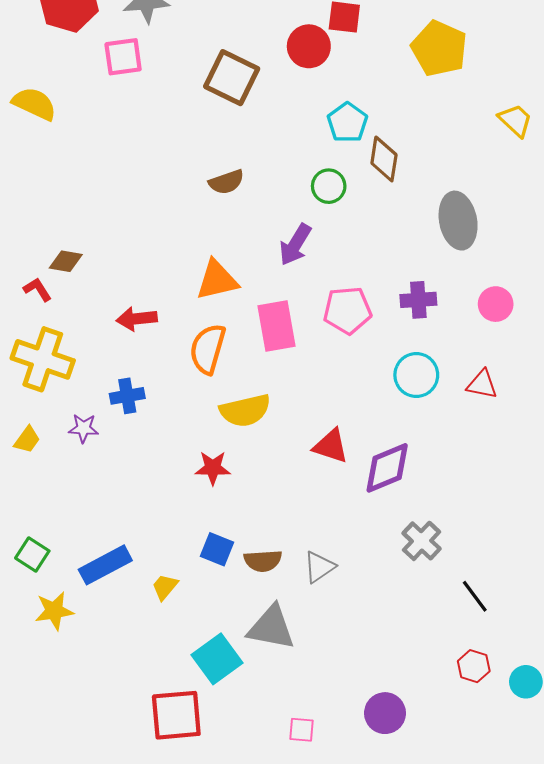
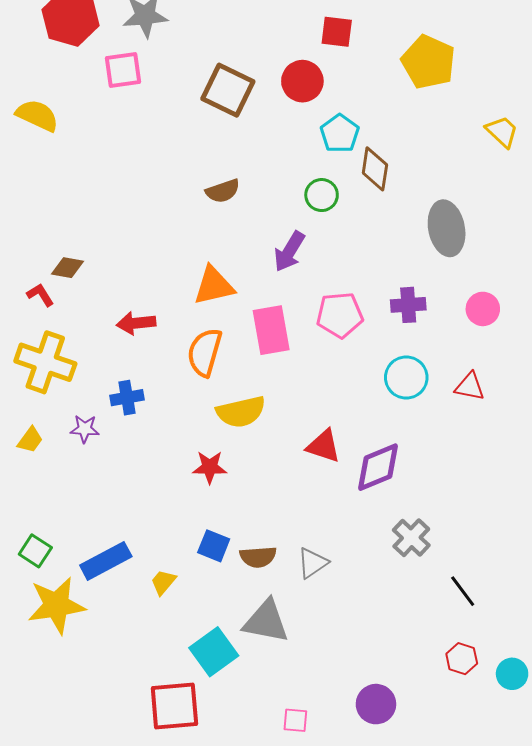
red circle: (309, 46) -> (302, 81), moved
yellow star: (54, 611) -> (56, 605), size x1.5

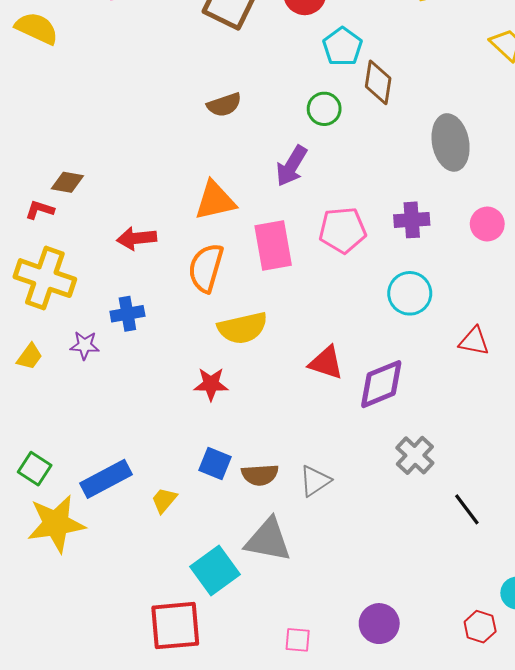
red L-shape: (40, 295) -> (40, 210), turned -40
red triangle: (470, 387) -> (474, 341), moved
red hexagon: (462, 659) -> (480, 627), moved

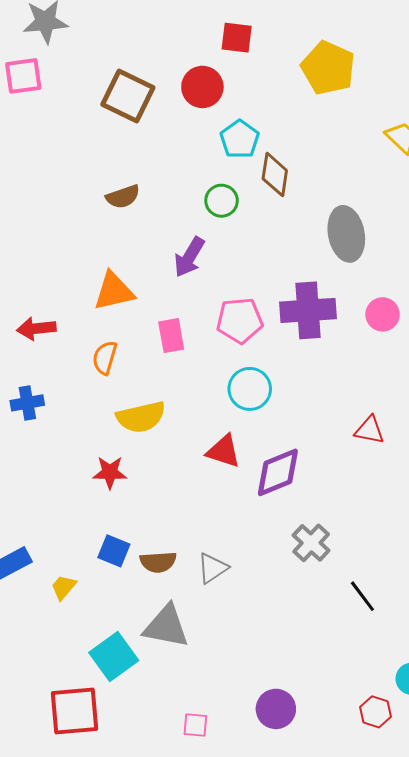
purple cross: (412, 220) -> (308, 310), size x1.6
pink rectangle: (273, 245) -> (171, 336), size x0.7
orange semicircle: (206, 268) -> (105, 358), size x0.7
cyan circle: (410, 293) -> (250, 389), moved

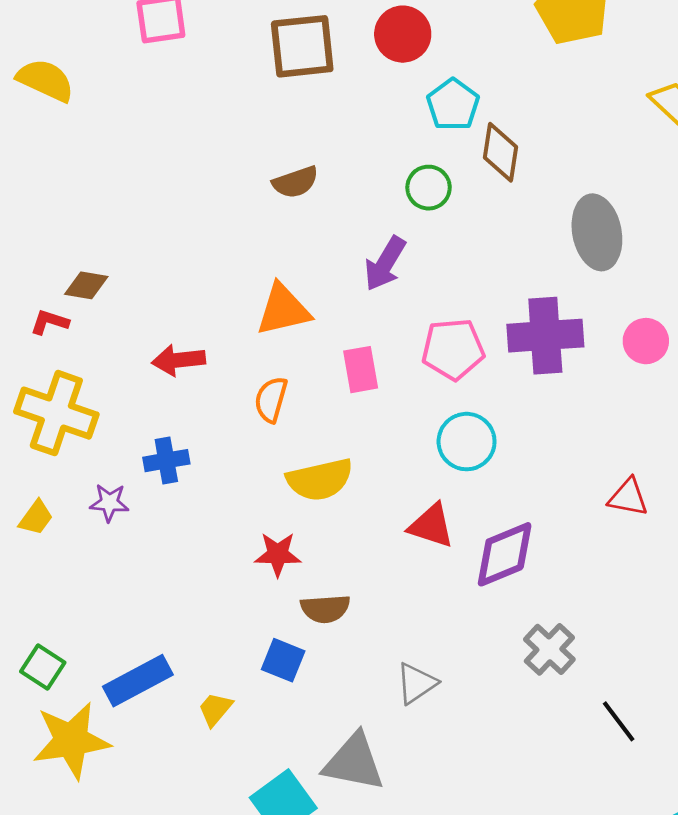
brown square: (128, 96) -> (302, 46), turned -32
brown semicircle: (158, 562) -> (325, 609), moved

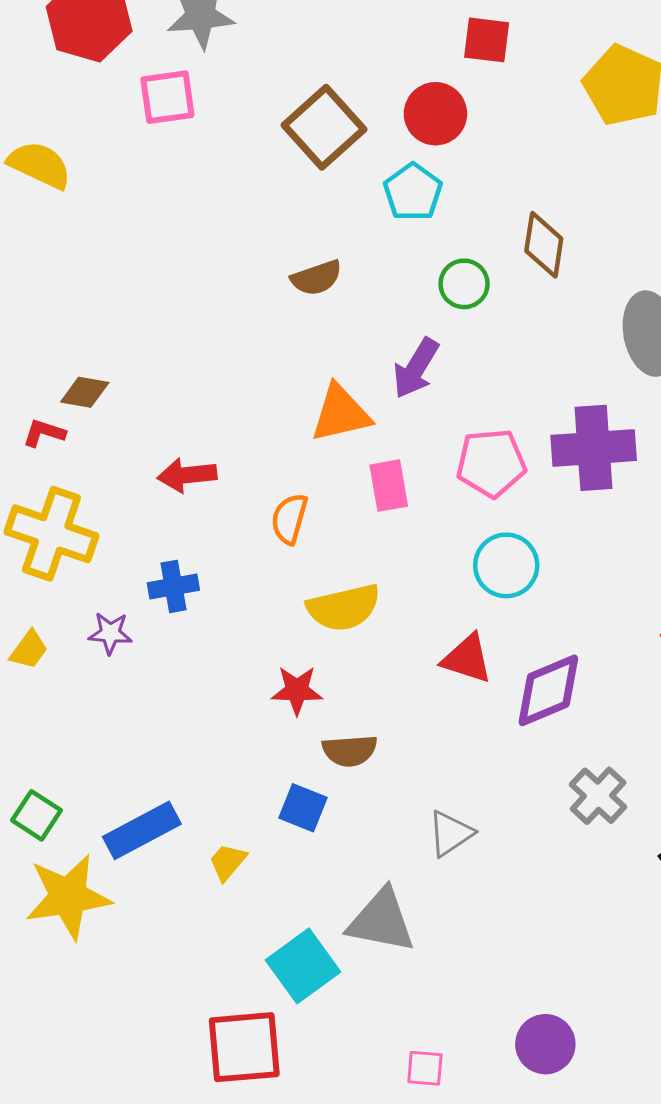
brown square: (302, 46) -> (324, 127), turned -36
cyan pentagon: (453, 105) -> (413, 192), moved
orange triangle: (283, 310) -> (341, 413), moved

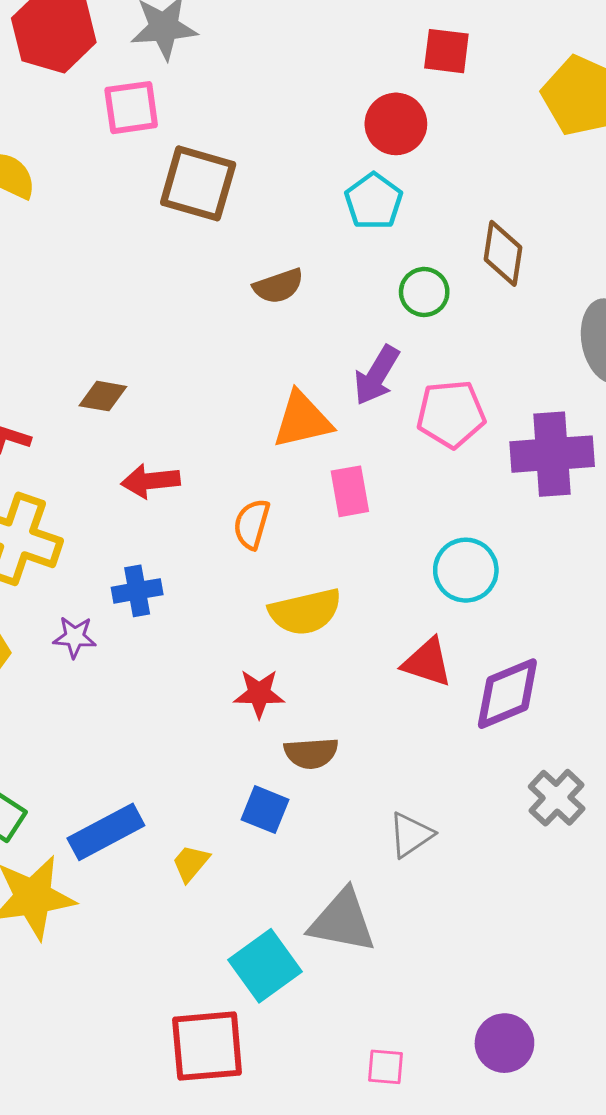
brown square: (324, 127) -> (198, 183), moved, turned -32
brown diamond: (85, 392) -> (103, 396), moved
pink pentagon: (491, 463) -> (451, 414), moved

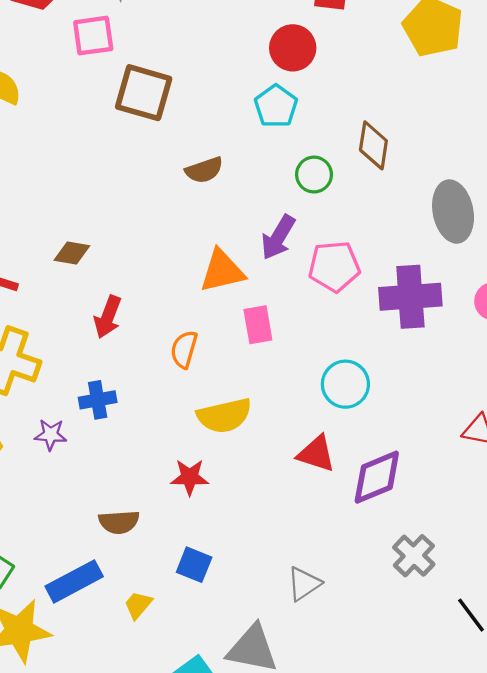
red arrow: (151, 481) -> (108, 317), turned -63
brown semicircle: (311, 753) -> (119, 522), moved

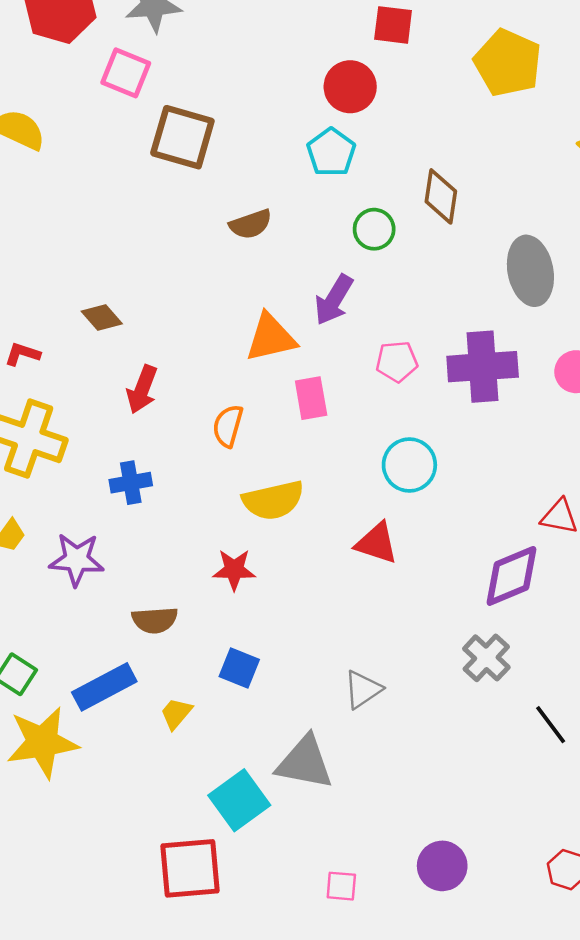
pink square: (93, 36) -> (126, 73), turned 30
brown diamond: (72, 253) -> (102, 317), turned 39
pink pentagon: (334, 266) -> (397, 362), moved, size x0.7
purple star: (51, 435) -> (77, 560), moved, size x1.5
purple diamond: (377, 477) -> (512, 576), moved

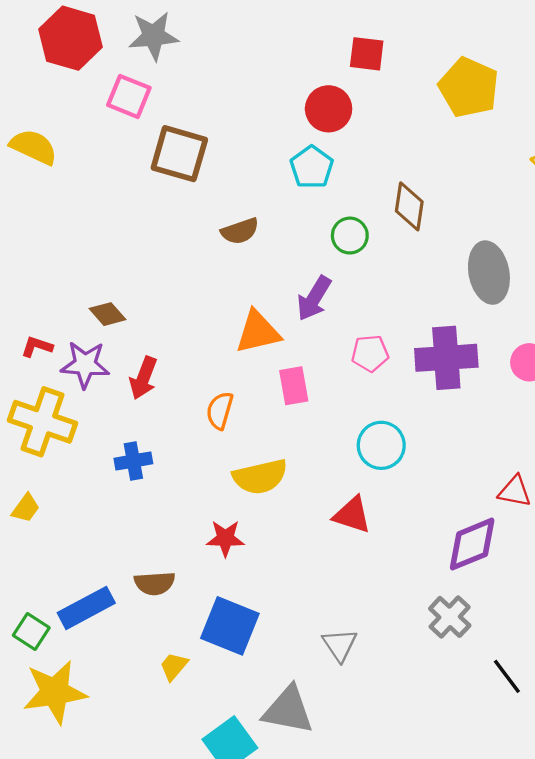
purple star: (77, 560) -> (85, 365), moved
blue square: (239, 668) -> (230, 626), size x1.6
blue rectangle: (104, 687) -> (86, 608), moved
gray triangle: (363, 689) -> (340, 645), turned -30

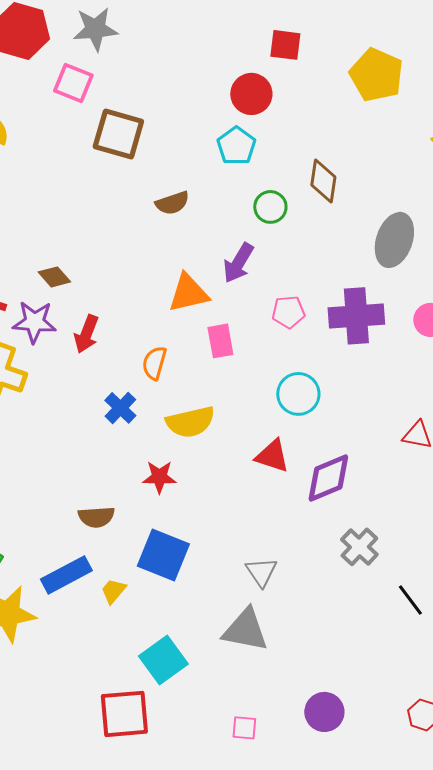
gray ellipse: (489, 273) -> (394, 240), turned 30
blue cross: (133, 461) -> (120, 408), moved, turned -36
purple diamond: (472, 544) -> (328, 478), moved
blue rectangle: (86, 608) -> (66, 575), moved
gray triangle: (288, 710) -> (245, 630), moved

